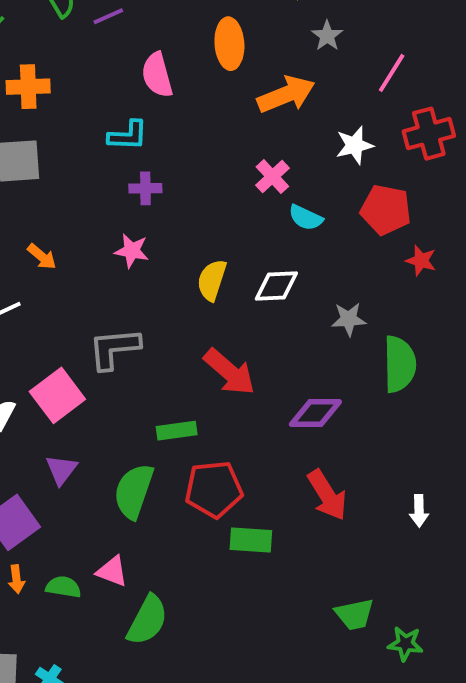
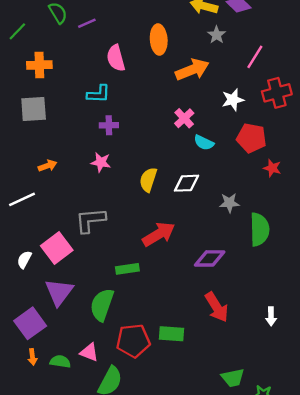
orange arrow: (42, 257) -> (47, 166), turned -60
red arrow: (229, 372) -> (159, 234), turned -72
purple triangle: (61, 470) -> (59, 292), size x1.5
red pentagon: (214, 489) -> (133, 341), moved

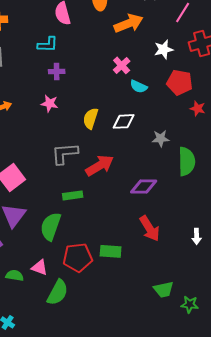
gray L-shape: (90, 220) -> (65, 153), moved

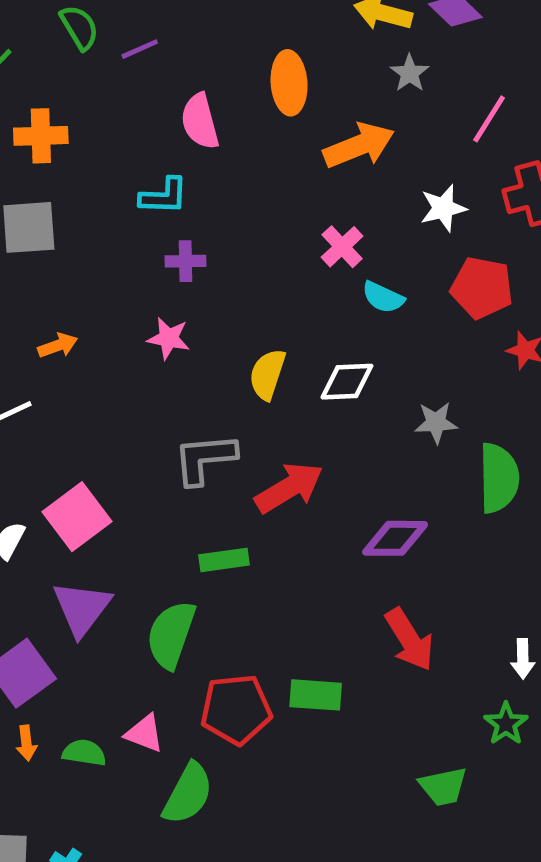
green star: (190, 304) -> (506, 724), moved, turned 30

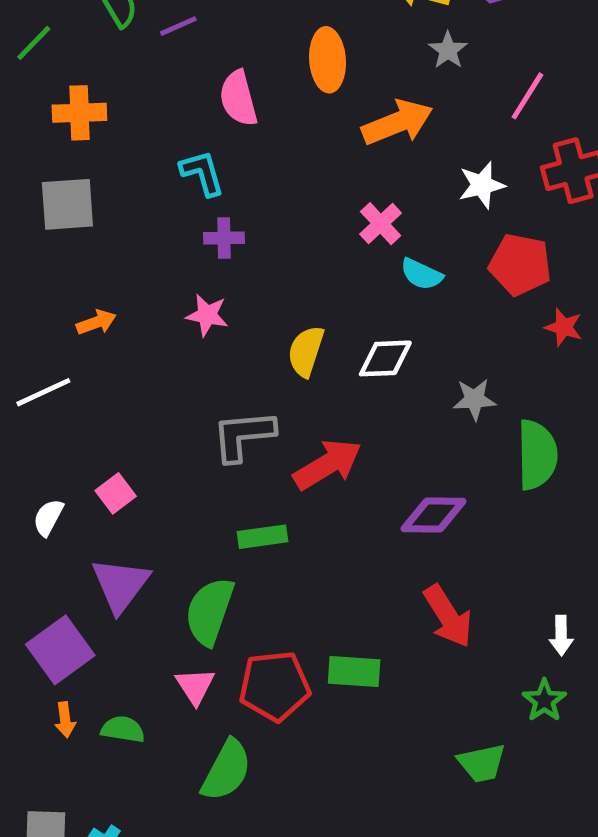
cyan L-shape: (164, 196) -> (202, 173), turned -108
pink square: (77, 517) -> (116, 493), size x0.6
pink triangle: (144, 733) -> (195, 686), moved, turned 36

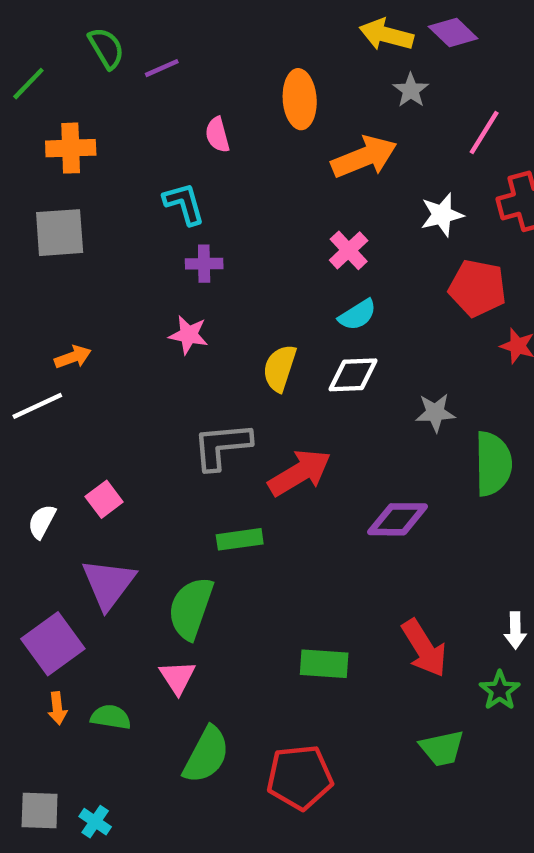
pink semicircle: (238, 98) -> (217, 135), size x0.7
cyan semicircle: (421, 274) -> (357, 315), moved, turned -57
orange arrow: (96, 322) -> (73, 357), moved
red arrow: (448, 616) -> (424, 648), moved
red pentagon: (275, 686) -> (300, 777), moved

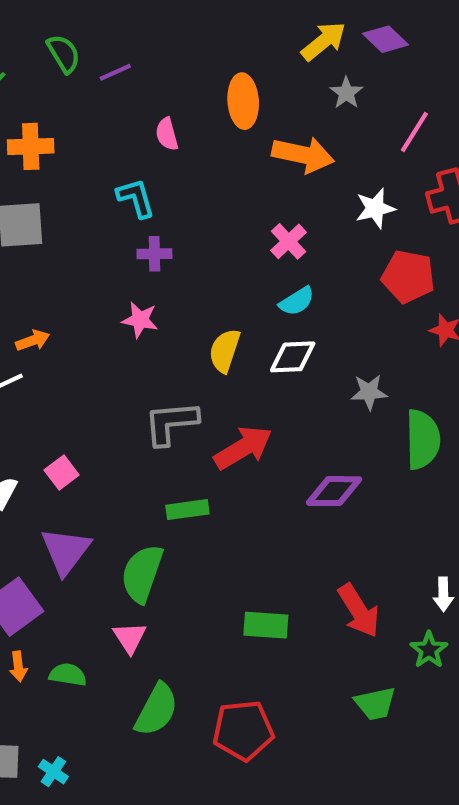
yellow arrow: (386, 35) -> (324, 41), turned 126
orange arrow: (364, 157) -> (303, 155), turned 34

